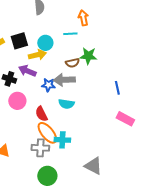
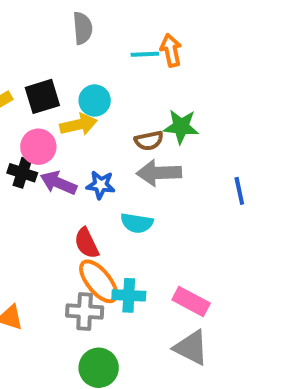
cyan line: (70, 34) -> (145, 54), moved
purple arrow: (27, 71) -> (58, 183), moved
gray arrow: (64, 80) -> (159, 173), moved
pink circle: (17, 101) -> (38, 147), moved
pink rectangle: (125, 119) -> (191, 301), moved

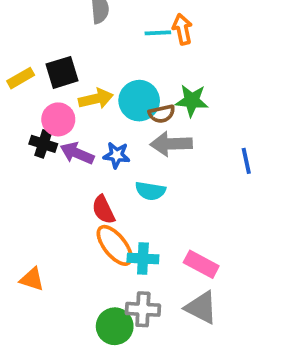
cyan circle: (95, 100) -> (139, 101), moved, size x1.4
gray cross: (85, 311) -> (143, 309), moved

